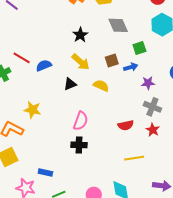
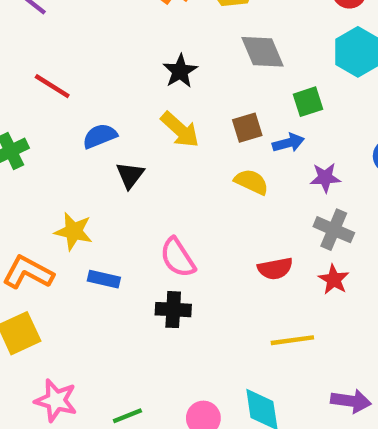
red line: (22, 58) -> (52, 86), moved
black triangle: (70, 84) -> (130, 175), moved, turned -32
yellow semicircle: (101, 86) -> (251, 182), moved
pink semicircle: (81, 121) -> (178, 258), turned 126
blue rectangle: (45, 173) -> (104, 279), moved

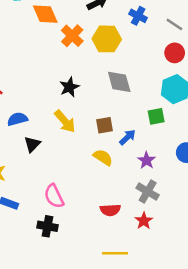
green square: (308, 102) -> (156, 116), moved
blue arrow: (288, 143) -> (128, 137), turned -36
purple star: (325, 178) -> (146, 160), turned 30

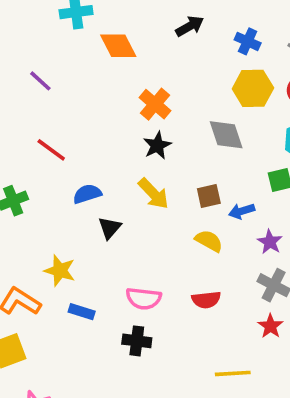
orange cross: (72, 36) -> (155, 104), moved
yellow hexagon: (107, 39) -> (253, 88), moved
blue arrow: (128, 137) -> (242, 211), turned -150
pink semicircle: (54, 196) -> (144, 298), turned -55
red semicircle: (110, 210) -> (206, 300), moved

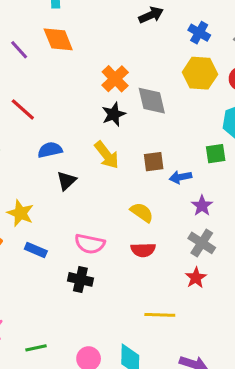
orange diamond: (118, 46) -> (58, 39), moved
gray diamond: (226, 135) -> (152, 101), moved
yellow semicircle: (209, 241) -> (142, 212), moved

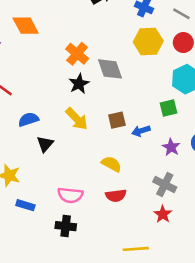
purple star: (202, 206) -> (171, 147), moved

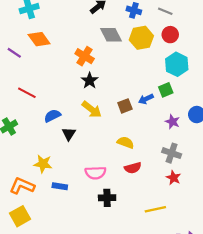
gray diamond: (110, 69) -> (111, 35), moved
blue arrow: (141, 131) -> (146, 99), moved
black cross: (66, 226) -> (107, 198), moved

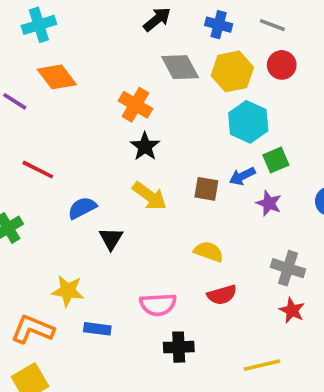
cyan hexagon: (177, 64) -> (248, 122), moved
brown square: (125, 106) -> (206, 189), turned 32
purple star: (172, 122) -> (269, 203), moved

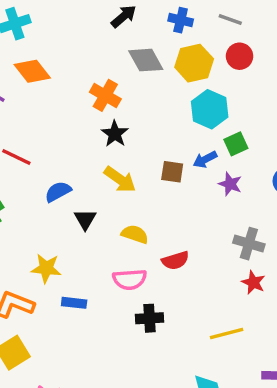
yellow semicircle: (209, 252) -> (135, 234), moved
red semicircle: (222, 295) -> (175, 260), moved

